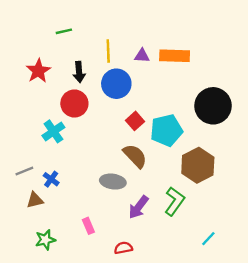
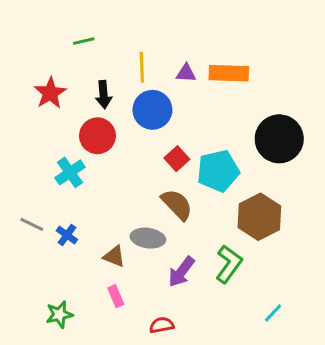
gray line: (24, 171) -> (32, 224), turned 48
brown triangle: (35, 200) -> (114, 256), moved, turned 36

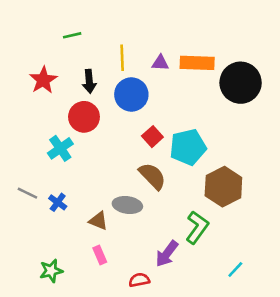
black circle: (279, 139) -> (241, 83), moved
purple arrow: (181, 272) -> (167, 254), moved

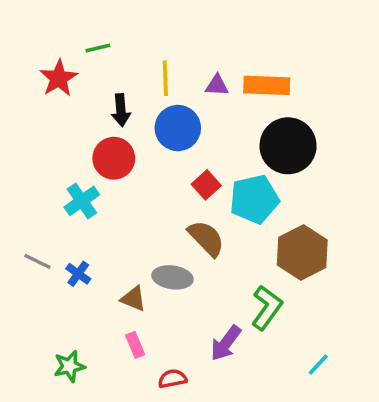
red star: (43, 80) -> (59, 78), moved
black circle: (241, 83) -> (288, 146), moved
red semicircle: (139, 280) -> (172, 379), moved

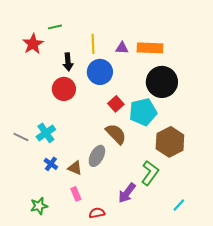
cyan cross: (82, 201) -> (46, 133), moved
gray line: (37, 261) -> (21, 137), moved
blue cross: (78, 274) -> (51, 164), moved
gray ellipse: (172, 277) -> (97, 156), turned -70

